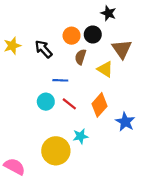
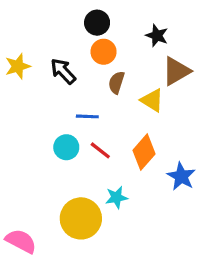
black star: (108, 13) -> (157, 36), moved
black circle: (93, 34) -> (97, 23), moved
brown triangle: (122, 49) -> (176, 71), turned 35

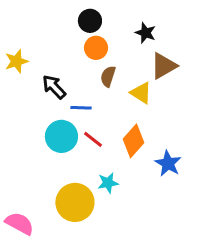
black arrow: (63, 71) -> (54, 87), moved
cyan circle: (66, 147) -> (61, 136), size x1.4

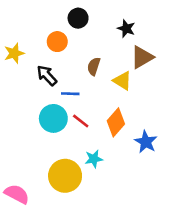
orange circle: (96, 48) -> (57, 42), moved

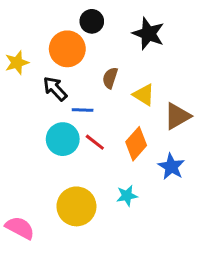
black star: (126, 29) -> (148, 34), size x1.5
orange circle: (57, 42) -> (67, 49), size x1.5
brown triangle: (142, 57) -> (177, 116), moved
cyan star: (94, 159) -> (127, 196), moved

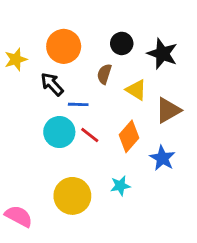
black circle: (92, 21) -> (122, 43), moved
black star: (148, 34) -> (162, 54), moved

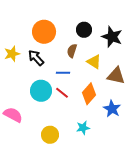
yellow star: (16, 59) -> (12, 54), moved
blue line: (78, 104) -> (63, 73), moved
brown triangle: (168, 110) -> (116, 76), turned 42
yellow circle: (72, 196) -> (50, 135), size x0.7
pink semicircle: (19, 216) -> (13, 115), moved

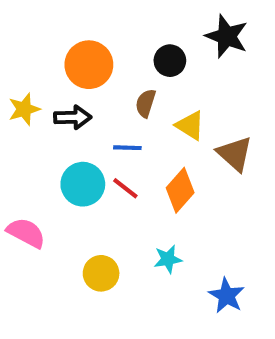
black star: (112, 37) -> (227, 36), moved
black arrow: (36, 58) -> (73, 117), turned 132
brown triangle: (116, 76) -> (235, 154), turned 30
blue star: (112, 109) -> (227, 296), moved

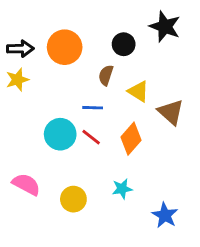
black arrow: (73, 117) -> (20, 49), moved
pink semicircle: (26, 233) -> (26, 184), moved

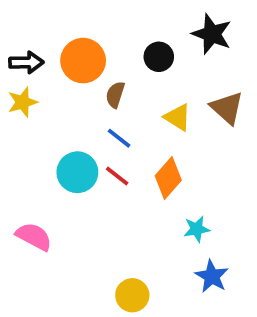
brown semicircle: (106, 75) -> (115, 95), moved
blue line: (93, 108) -> (119, 138), turned 36
brown triangle: (171, 112) -> (227, 108), moved
cyan star: (122, 189) -> (197, 229), moved
yellow circle: (73, 199) -> (132, 295), moved

